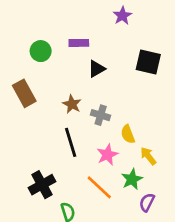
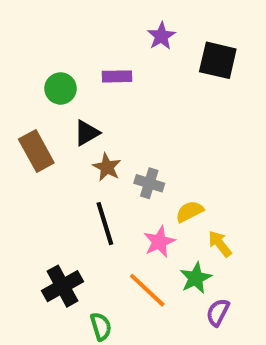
purple star: (122, 16) -> (161, 36), moved
black square: (148, 62) -> (218, 60), moved
black triangle: (96, 69) -> (87, 133), moved
yellow semicircle: (128, 134) -> (190, 212), turned 84

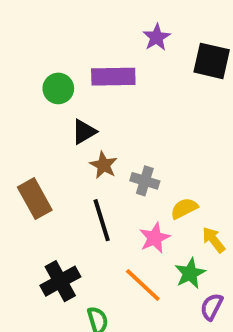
purple rectangle: (117, 76) -> (113, 77), size x1.5
brown rectangle: (36, 151) -> (35, 199), moved

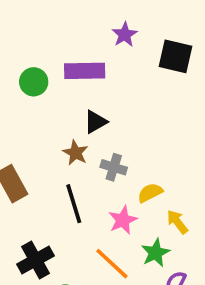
black triangle: (84, 132) -> (96, 122), moved

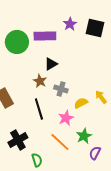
purple star: (125, 35) -> (70, 24), moved
green circle: (34, 82) -> (17, 42), size x1.5
yellow arrow: (177, 222) -> (101, 97), moved

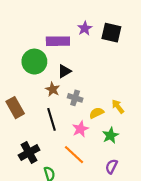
green circle: (17, 42) -> (34, 62), moved
green star: (84, 136) -> (110, 135), moved

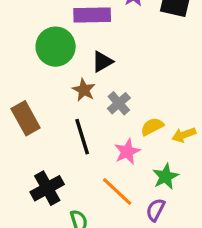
gray cross: (75, 98) -> (119, 103), turned 32
yellow arrow: (118, 106) -> (184, 135), moved, turned -72
green star: (110, 135) -> (165, 177), moved
purple semicircle: (111, 166) -> (155, 210), moved

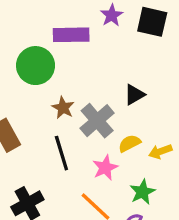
black triangle: (102, 62) -> (134, 95), moved
gray cross: (119, 103) -> (97, 121), size x1.5

